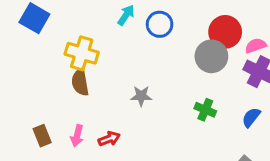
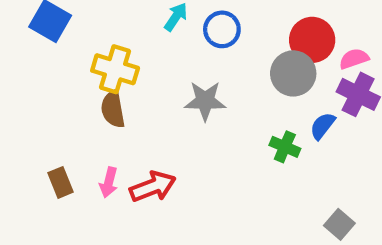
gray star: (141, 96) -> (205, 101), moved, size x1.4
blue semicircle: (251, 117) -> (323, 126), moved
red arrow: (109, 139) -> (153, 187), size x1.5

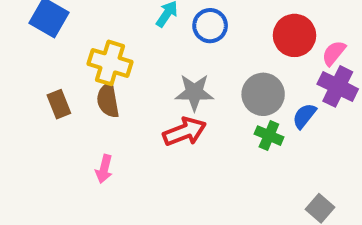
pink semicircle: (354, 59) -> (334, 53), turned -32
gray circle: (293, 73) -> (263, 94), moved
brown rectangle: (61, 182) -> (59, 104), moved
red arrow: (153, 187) -> (185, 132), moved

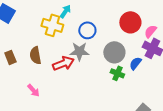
blue circle: (210, 26) -> (87, 30), moved
yellow cross: (110, 63) -> (52, 25), moved
red arrow: (185, 132) -> (63, 63), moved
pink arrow: (104, 169) -> (33, 90), turned -56

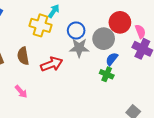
pink semicircle: (150, 31) -> (140, 32), turned 120
gray star: (79, 51) -> (79, 48), moved
gray circle: (114, 52) -> (104, 39), moved
blue semicircle: (135, 63) -> (112, 59), moved

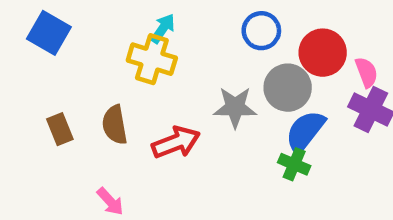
cyan arrow: (54, 11) -> (163, 28), moved
blue circle: (76, 30) -> (261, 31), moved
blue semicircle: (112, 59) -> (305, 131), size x1.5

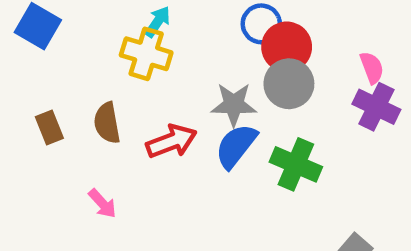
red circle: (323, 53) -> (287, 47), moved
blue semicircle: (305, 131) -> (236, 146), moved
green cross: (294, 164) -> (296, 164), size x1.5

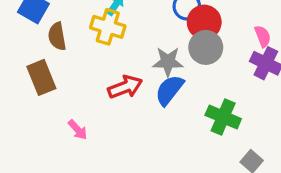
brown semicircle: (107, 123) -> (57, 36), moved
brown rectangle: (49, 128) -> (41, 77), size x1.5
green cross: (296, 164) -> (223, 117), moved

